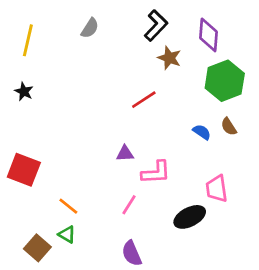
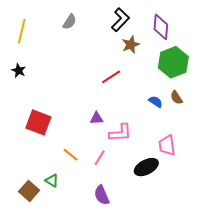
brown star: (169, 58) -> (131, 45), turned 30
red square: (24, 170) -> (38, 122), moved
orange line: (68, 206) -> (71, 155), moved

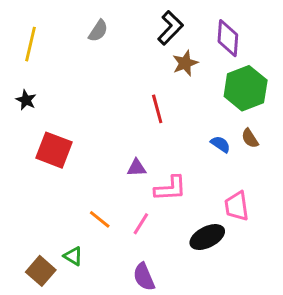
red line: (111, 77) -> (157, 109), turned -72
red square: (38, 122) -> (54, 150), moved

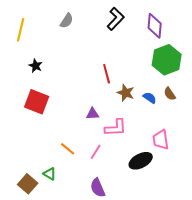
brown star: (185, 63) -> (126, 93), moved, turned -30
black star: (26, 100) -> (36, 66), moved

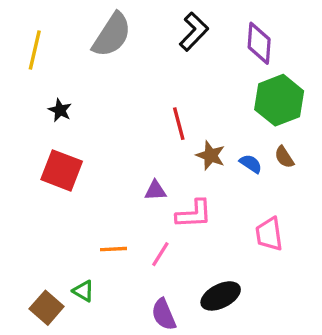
gray semicircle: (67, 21) -> (112, 35), size x1.8
orange line: (68, 149) -> (114, 249), turned -42
black ellipse: (141, 161) -> (221, 296), moved

